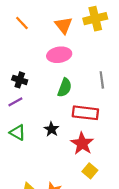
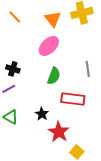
pink ellipse: (59, 55) -> (49, 46), turned -35
red star: (82, 143) -> (59, 132), moved

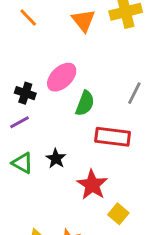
pink ellipse: (49, 46) -> (62, 77), moved
gray line: (88, 69) -> (134, 93), turned 35
black star: (42, 114) -> (56, 159), moved

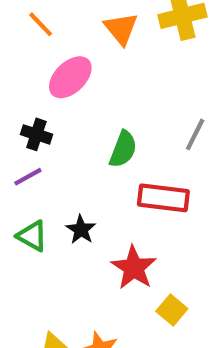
pink ellipse: (62, 77) -> (70, 77), moved

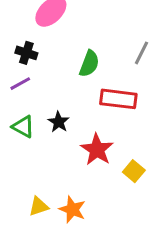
yellow square: (172, 310) -> (134, 171), moved

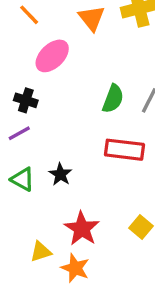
green semicircle: (89, 64) -> (113, 99), moved
red star: (97, 150) -> (82, 229), moved
yellow triangle: (39, 206) -> (41, 252), moved

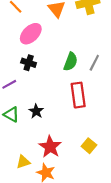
black cross: (26, 100) -> (29, 63), moved
red rectangle: (125, 150) -> (78, 95), turned 75

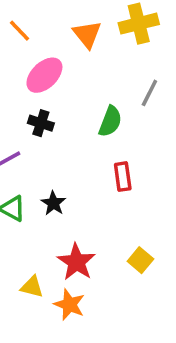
gray line: (94, 63) -> (149, 93), moved
red rectangle: (78, 95) -> (123, 177), size x0.7
yellow triangle: (23, 162) -> (32, 287), turned 32

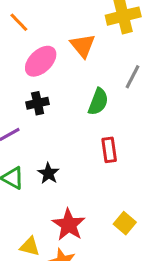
orange triangle: (87, 34) -> (83, 46), moved
black cross: (41, 123) -> (38, 103), turned -30

